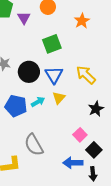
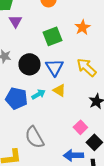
purple triangle: (24, 18) -> (15, 21), moved
orange star: (82, 21) -> (82, 27), moved
yellow triangle: (59, 98) -> (59, 90), turned -40

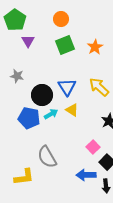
green square: (52, 36) -> (65, 45), moved
black circle: (29, 64) -> (42, 95), moved

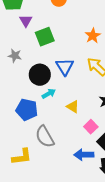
green square: (65, 45) -> (45, 37), moved
orange star: (95, 47) -> (93, 36), moved
yellow triangle: (72, 110) -> (73, 107), moved
blue pentagon: (29, 118) -> (27, 110), moved

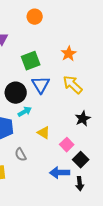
green square: (45, 37) -> (31, 61), moved
yellow triangle: (73, 107) -> (44, 133), moved
gray semicircle: (45, 137) -> (21, 155), size x0.6

